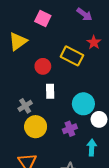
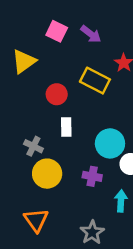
purple arrow: (84, 14) -> (91, 34), moved
gray cross: (25, 106) -> (33, 146), turned -32
purple cross: (70, 129) -> (92, 176), turned 32

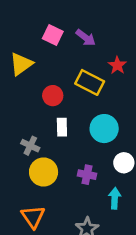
cyan circle: (110, 143) -> (104, 129), moved

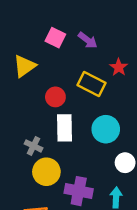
white rectangle: (62, 127) -> (64, 128), size x1.5
purple cross: (87, 175) -> (79, 191), moved, size x1.5

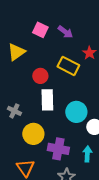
cyan circle: (106, 129) -> (76, 112), moved
gray cross: (34, 146) -> (14, 111), moved

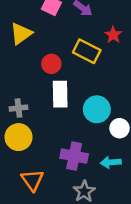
gray cross: (14, 111) -> (19, 108), turned -32
yellow circle: (33, 134) -> (19, 137), moved
cyan arrow: (87, 154) -> (111, 162), turned -98

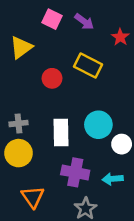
red star: (113, 35) -> (120, 37), moved
white rectangle: (60, 94) -> (61, 132), moved

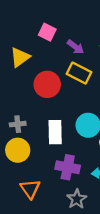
purple arrow: (84, 22) -> (76, 47), moved
red circle: (52, 78) -> (47, 84), size x1.5

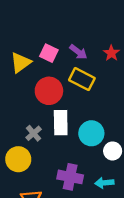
pink square: (47, 32) -> (49, 53), moved
gray cross: (18, 124) -> (34, 133), moved, turned -35
white rectangle: (55, 132) -> (61, 123), moved

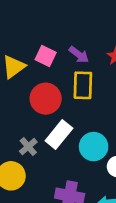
yellow rectangle: (82, 79) -> (83, 85), turned 65
white rectangle: (61, 123) -> (59, 135), turned 40

